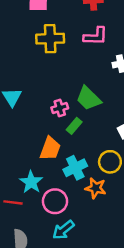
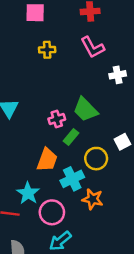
pink L-shape: (96, 36) -> (93, 47), turned 60
yellow cross: (50, 39) -> (47, 50), size x0.6
yellow circle: (110, 162) -> (96, 159), moved

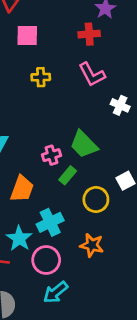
white cross: (118, 75) -> (120, 105), turned 35
orange trapezoid: (47, 160) -> (22, 189), moved
cyan cross: (72, 179) -> (50, 222), moved

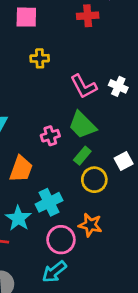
pink L-shape: (92, 74) -> (84, 86), moved
green rectangle: (68, 175) -> (82, 156), moved
pink circle: (46, 260) -> (61, 240), moved

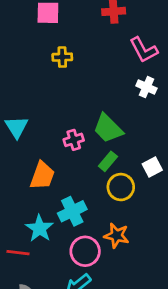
pink L-shape: (84, 86) -> (144, 50), moved

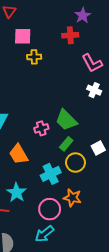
yellow cross: (62, 57) -> (34, 57), moved
orange trapezoid: (42, 176) -> (19, 154), turned 130
cyan cross: (72, 211) -> (51, 174), moved

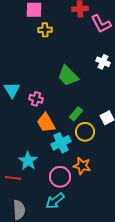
pink L-shape: (92, 63) -> (101, 24), moved
green trapezoid: (66, 120) -> (68, 76), moved
pink cross: (41, 128) -> (36, 99), moved, turned 32
orange trapezoid: (19, 154) -> (46, 123), moved

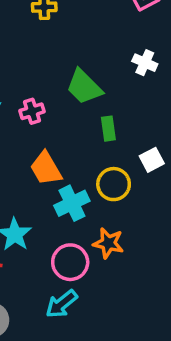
pink cross: (36, 99) -> (32, 111), moved, turned -32
green rectangle: (76, 114) -> (108, 129), moved, turned -48

